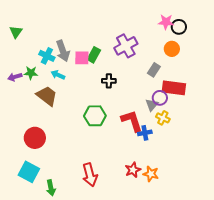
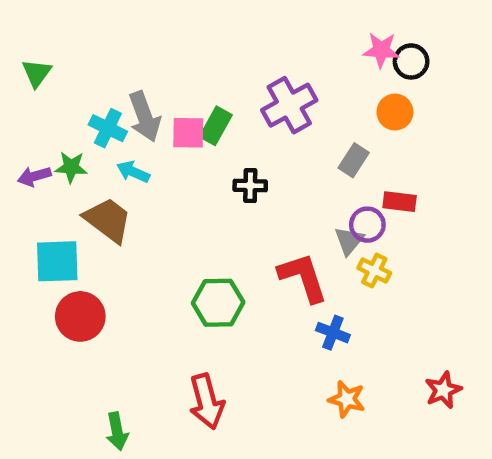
red rectangle: (174, 88) -> (400, 202), size x0.6
green hexagon: (95, 116) -> (218, 303), moved
blue cross: (145, 133) -> (333, 333), moved, turned 32
red star: (133, 170) -> (443, 390), moved
cyan square: (29, 172) -> (57, 261), moved, turned -30

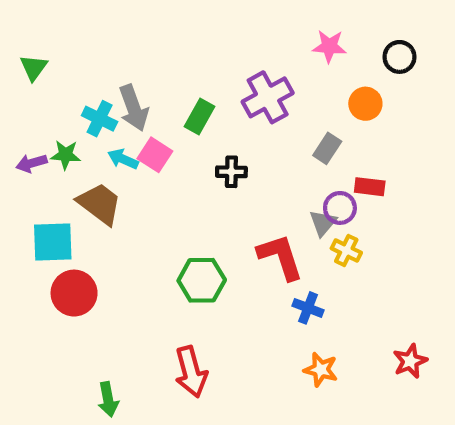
pink star: (381, 50) -> (329, 46), moved
black circle: (411, 61) -> (399, 57), moved
pink square: (188, 133) -> (155, 155), moved, turned 32

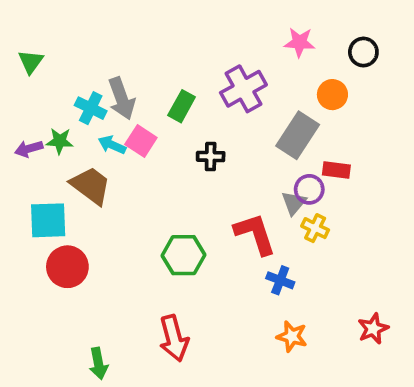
gray rectangle: (327, 148) -> (298, 135), size x1.6

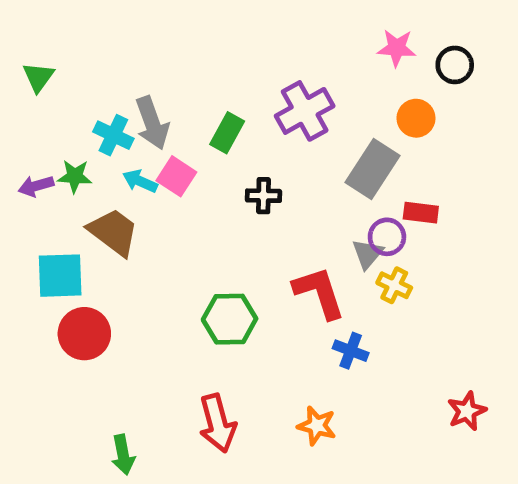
pink star: (300, 42) -> (397, 48), moved
orange star: (292, 336) -> (317, 426), moved

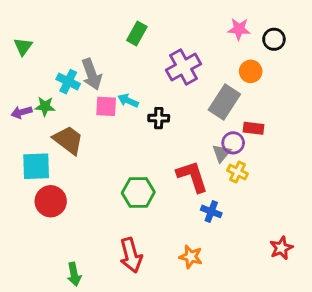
green rectangle: (227, 133) -> (137, 33), moved
pink square: (176, 176) -> (106, 106), turned -30
cyan arrow: (140, 181) -> (128, 101), moved

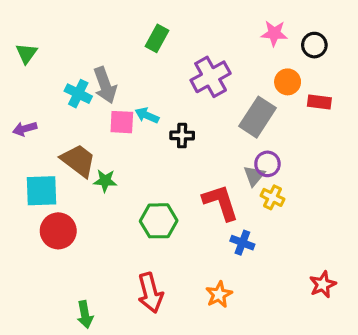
green star: (45, 106) -> (105, 181), moved
red rectangle: (254, 128) -> (319, 102), moved
orange star: (191, 257) -> (219, 294), turned 30

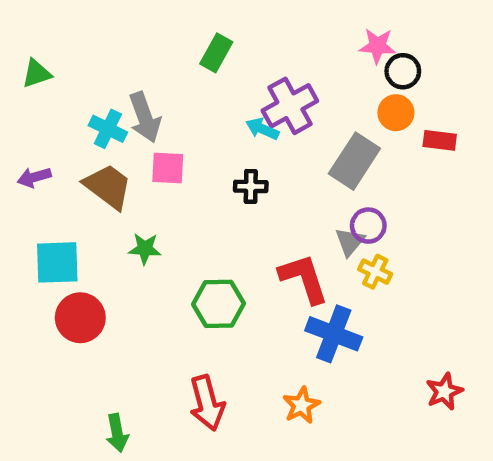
black circle: (314, 45) -> (403, 71), moved
green triangle: (26, 53) -> (37, 74), turned 35
cyan arrow: (147, 115) -> (262, 129), moved
brown trapezoid: (78, 161) -> (108, 186), moved
blue cross: (242, 243) -> (334, 334), size x1.6

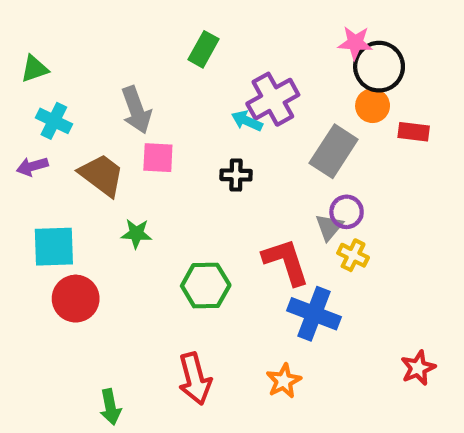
black circle: (403, 71) -> (379, 67), size x1.5
cyan cross: (108, 129) -> (54, 121), moved

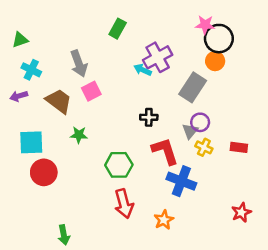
red rectangle: (414, 132) -> (239, 147), moved
pink square: (158, 158) -> (91, 91), turned -30
black cross: (236, 175) -> (149, 117), moved
red arrow: (195, 379) -> (124, 204), moved

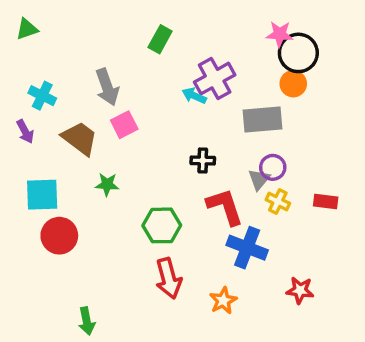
green triangle: (20, 40) -> (27, 29), moved
gray rectangle: (193, 87) -> (263, 120), turned 52
purple arrow: (19, 96) -> (25, 131), turned -102
red star: (241, 212) -> (300, 290), moved, turned 30

